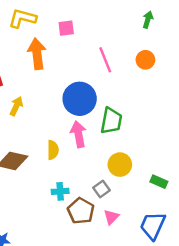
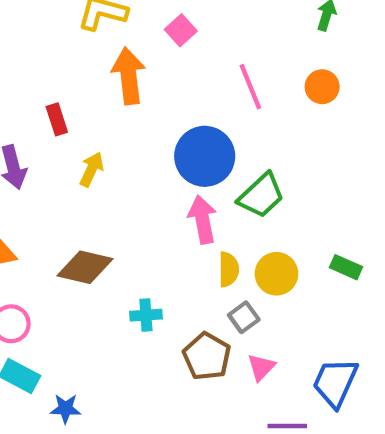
pink square: (66, 28) -> (181, 30), turned -35
green trapezoid: (111, 121) -> (261, 195), turned 36
yellow semicircle: (53, 150) -> (229, 269), moved
green rectangle: (159, 182) -> (346, 267), moved
cyan cross: (60, 191) -> (146, 315), moved

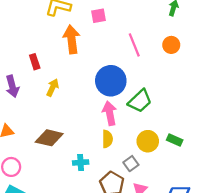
pink square: (181, 30) -> (98, 16), turned 32
green rectangle: (346, 267) -> (175, 140), moved
yellow semicircle: (229, 269) -> (107, 139), moved

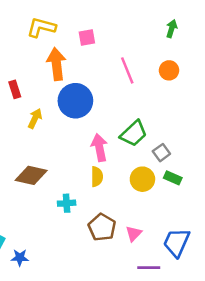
blue circle: (111, 81) -> (75, 101), moved
gray square: (131, 164) -> (161, 153), moved

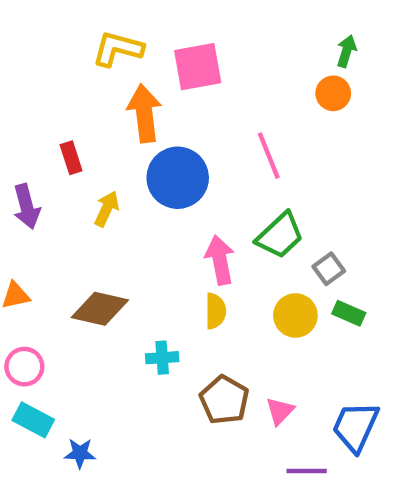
pink square: (87, 37) -> (198, 67), size x1.6
pink line: (127, 70) -> (269, 156), moved
orange circle: (169, 70) -> (333, 93), moved

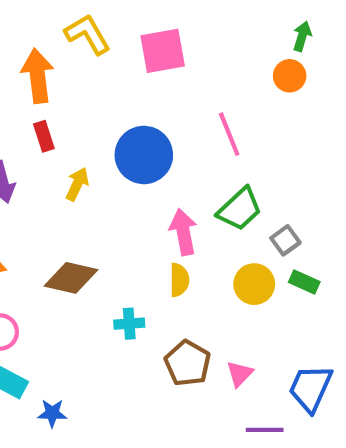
yellow L-shape: (118, 49) -> (88, 34), turned 45
orange arrow: (144, 113) -> (38, 76), moved

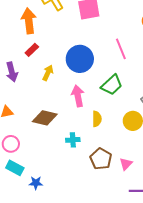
red rectangle: (44, 136) -> (32, 50), turned 64
green trapezoid: (240, 209) -> (112, 85), moved
pink arrow: (183, 232) -> (78, 96), moved

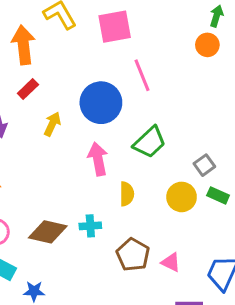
pink line: (121, 49) -> (142, 75), moved
brown diamond: (45, 118) -> (48, 232), moved
pink triangle: (126, 164) -> (171, 262), turned -48

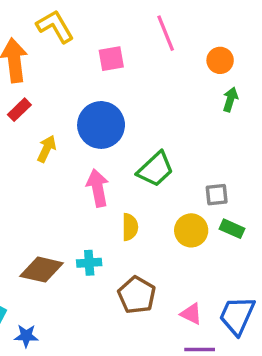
green arrow: (217, 16) -> (230, 99), moved
pink square: (115, 27) -> (111, 59), moved, size x0.7
pink line: (142, 75) -> (166, 33), moved
gray square: (204, 165) -> (217, 195), turned 30
pink triangle: (171, 262) -> (191, 314), moved

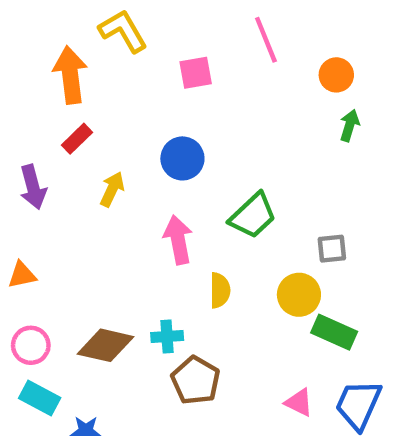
blue circle: (101, 125) -> (182, 158), size x0.7
green rectangle: (232, 229) -> (334, 332), moved, size x1.4
brown pentagon: (137, 295) -> (196, 380), moved

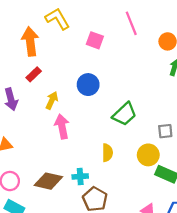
pink square: (196, 73) -> (95, 40), turned 30
pink arrow: (178, 240) -> (62, 127), moved

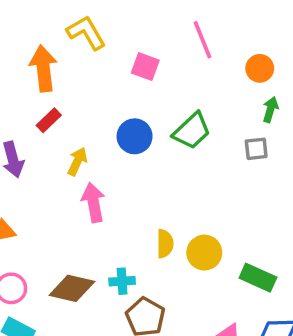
green trapezoid: (124, 114) -> (192, 131), moved
gray square: (165, 131) -> (256, 149), moved
yellow circle: (148, 155) -> (204, 253), moved

